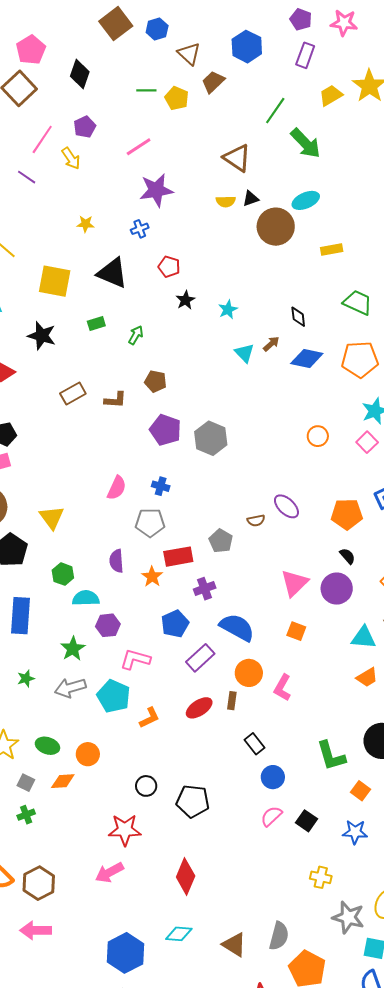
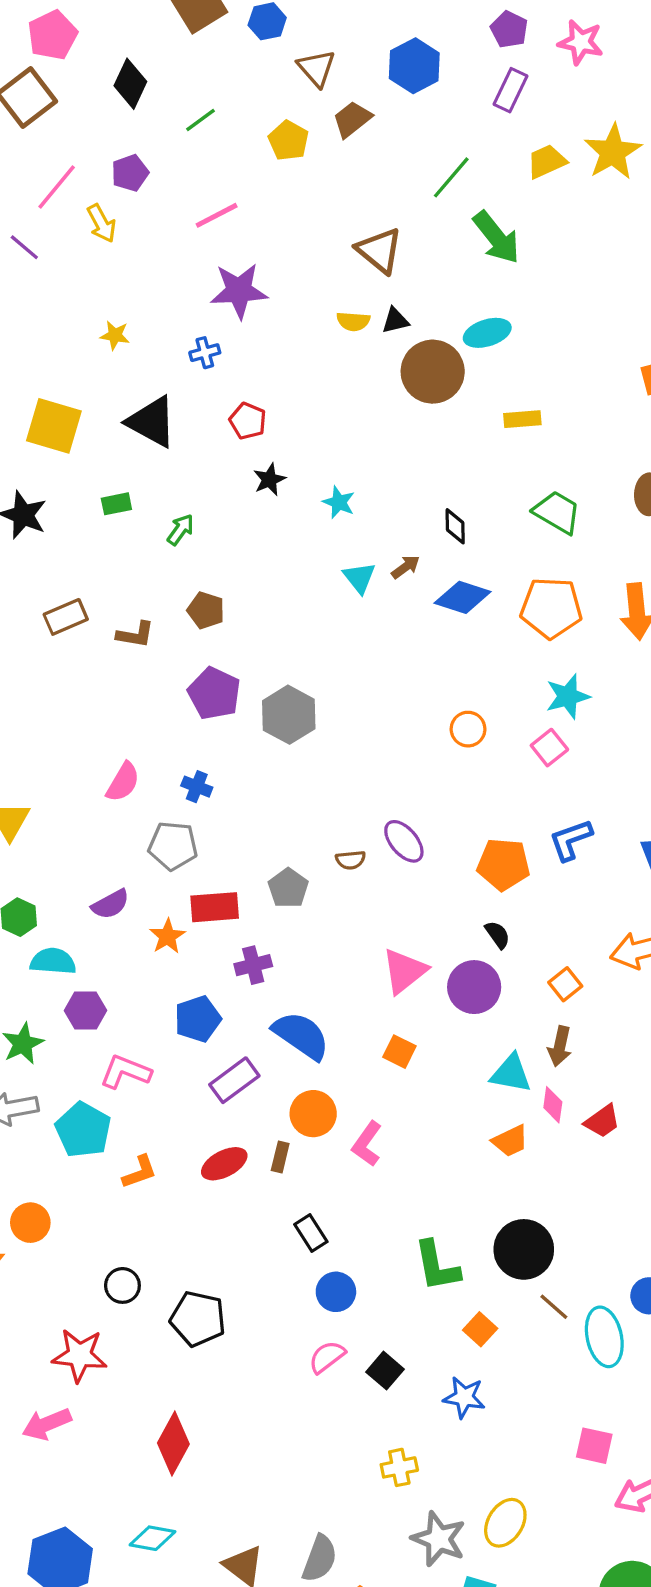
green line: (146, 90) -> (200, 120), moved, turned -42
cyan star: (228, 309) -> (339, 502), turned -30
purple semicircle: (116, 561) -> (110, 904), turned -120
yellow cross: (321, 877) -> (399, 1467), turned -30

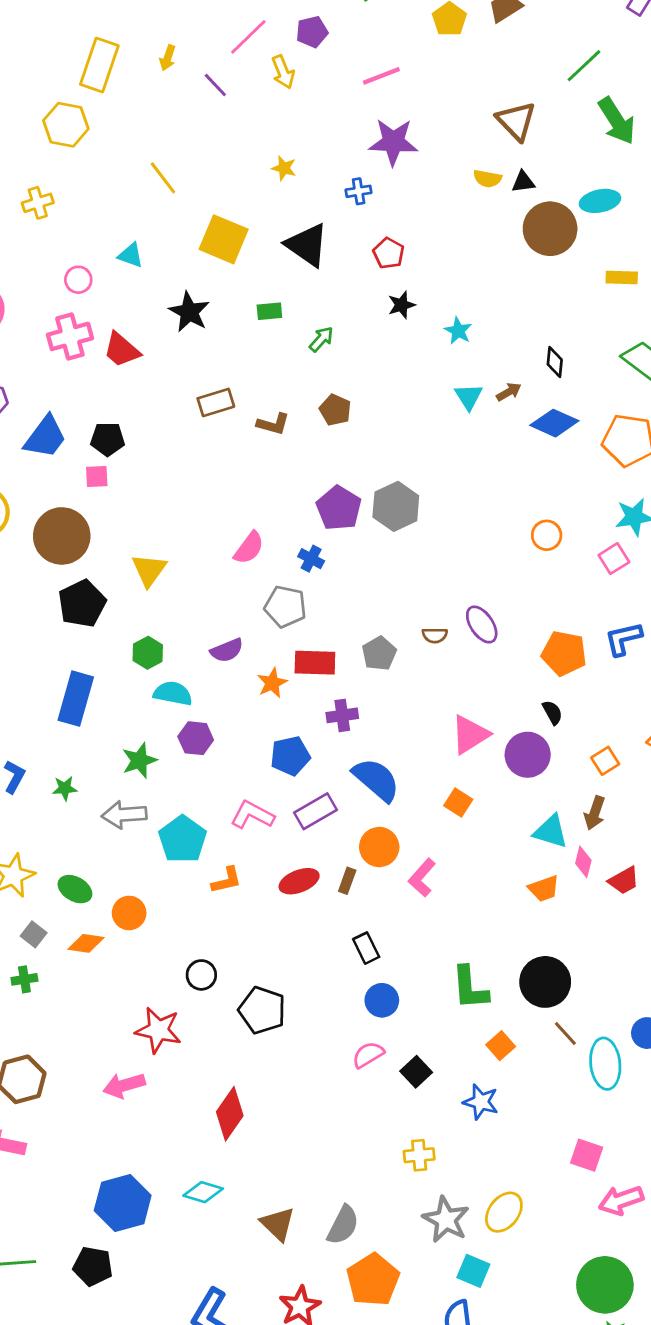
purple pentagon: (214, 693) -> (339, 508), moved
pink L-shape: (125, 1072) -> (252, 815), moved

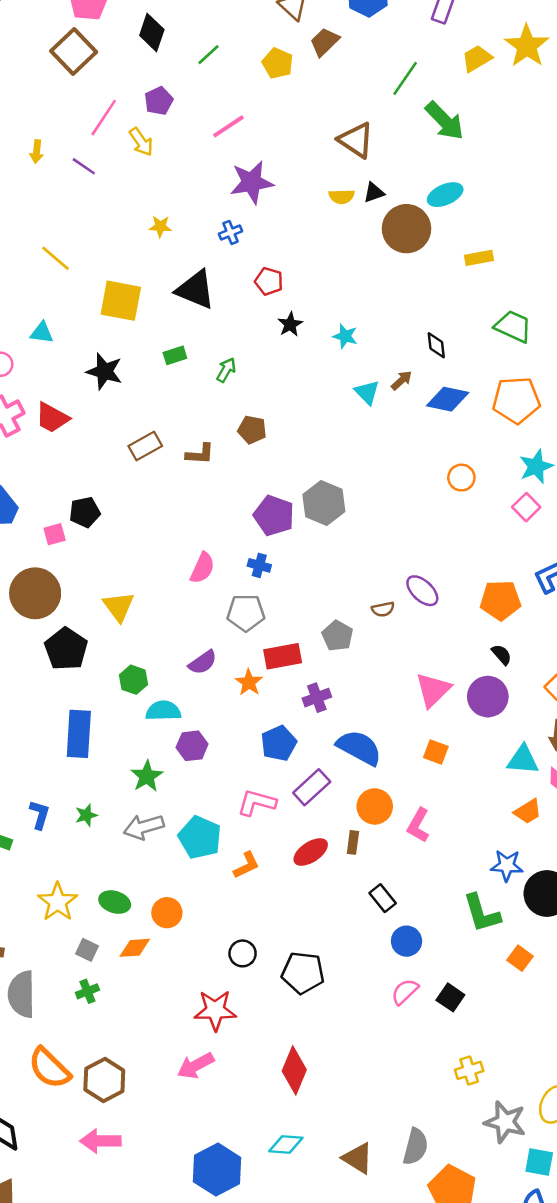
black pentagon: (108, 439) -> (85, 512), moved
orange circle: (547, 535) -> (461, 478), moved
blue star: (481, 1102) -> (507, 865), moved

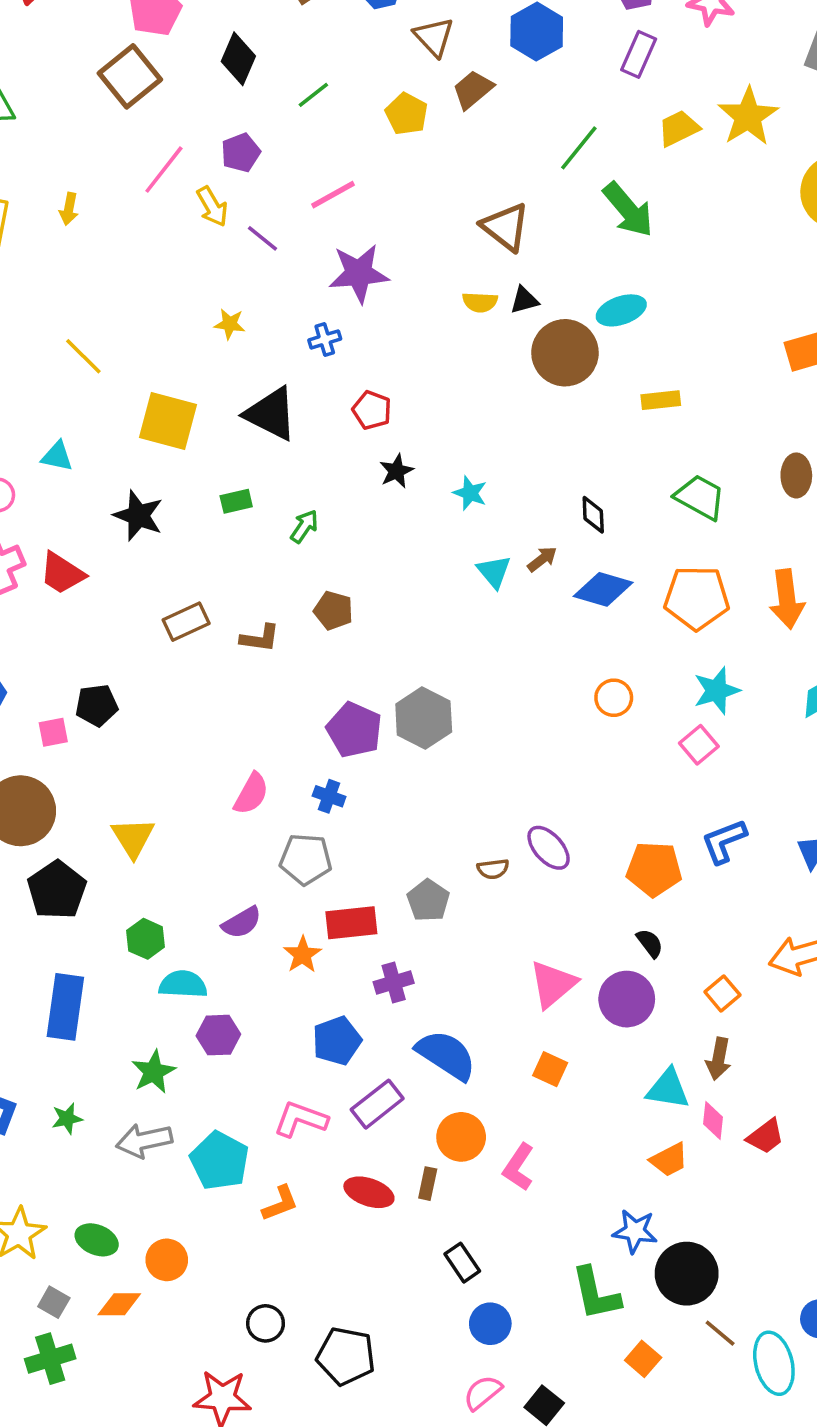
purple line: (84, 166) -> (263, 238), moved
red ellipse: (311, 852) -> (369, 1192), turned 48
green cross: (87, 991) -> (50, 1359), size x1.5

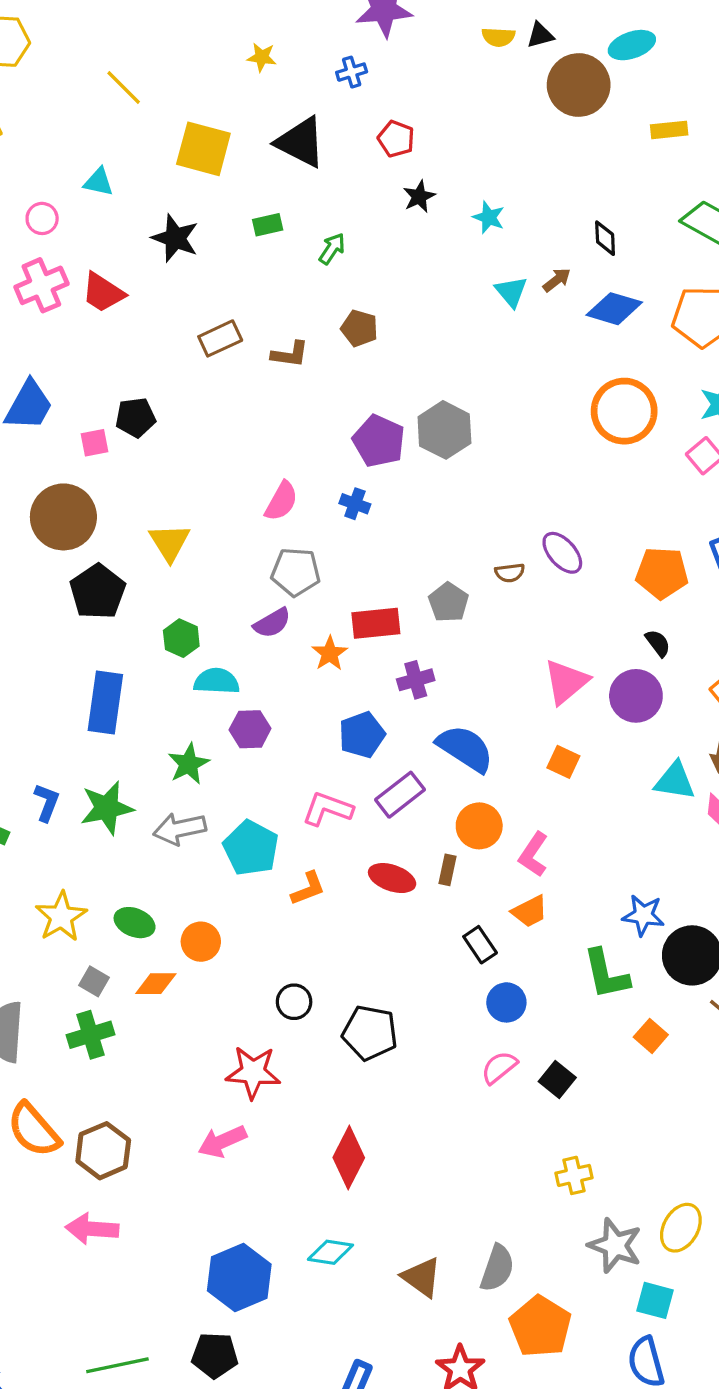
orange circle: (614, 698) -> (624, 411), size x1.8
gray pentagon: (306, 859) -> (296, 572), moved
green star: (67, 1119) -> (107, 808), size x1.8
orange trapezoid: (669, 1160) -> (530, 911), moved

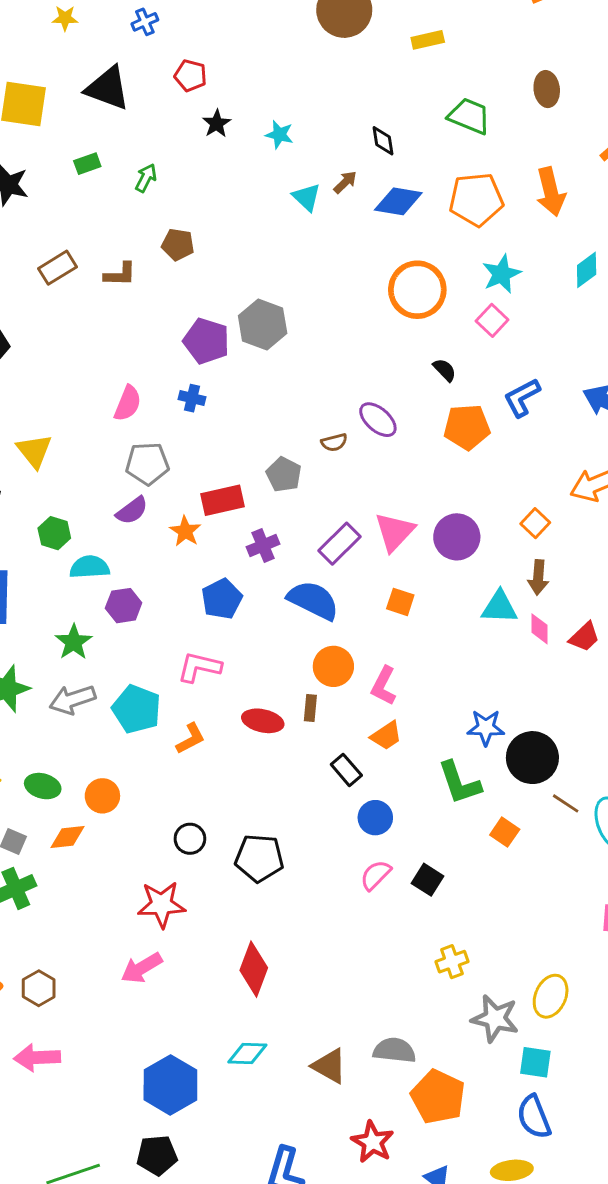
black semicircle: (658, 643) -> (445, 370), moved
purple rectangle: (400, 795) -> (340, 544), moved
brown hexagon: (103, 1151) -> (39, 988), size x0.7
gray semicircle: (497, 1268) -> (394, 1050), turned -96

